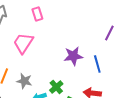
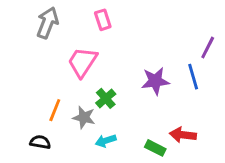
blue line: (97, 64) -> (193, 77), moved
green cross: (56, 87) -> (106, 98), moved

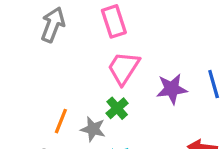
pink rectangle: (103, 20) -> (114, 21), size x1.4
pink trapezoid: (82, 62) -> (124, 68), moved

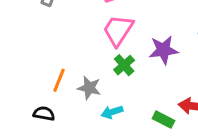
green cross: (117, 108) -> (124, 65), moved

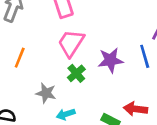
orange line: (59, 80) -> (20, 58), moved

